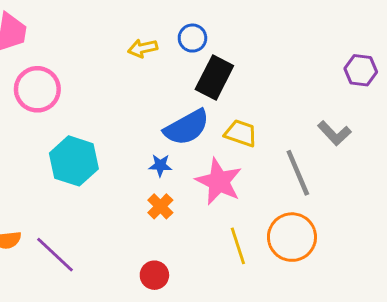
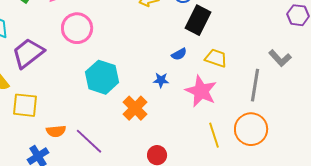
blue semicircle: (187, 127) -> (179, 54), size x0.5
gray line: (298, 173) -> (255, 85), turned 32
orange cross: (160, 206) -> (135, 108), moved, size x1.4

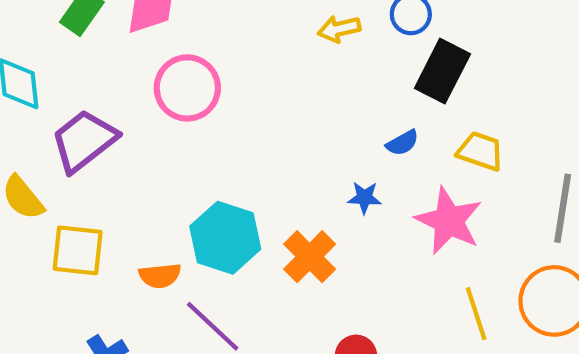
cyan hexagon: (102, 77) -> (225, 238), moved
orange semicircle: (56, 131) -> (160, 276), moved

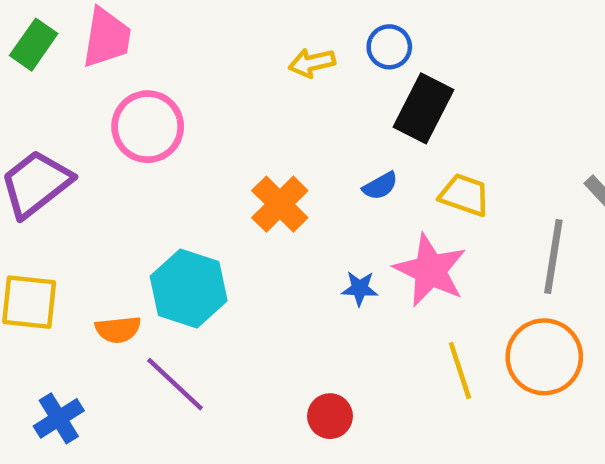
blue star: (364, 198) -> (360, 288), moved
orange cross: (310, 257) -> (280, 204), moved

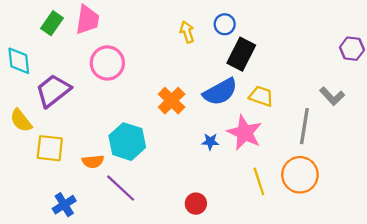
yellow arrow: (312, 63) -> (187, 32), turned 85
blue semicircle: (380, 186) -> (220, 92), size x2.0

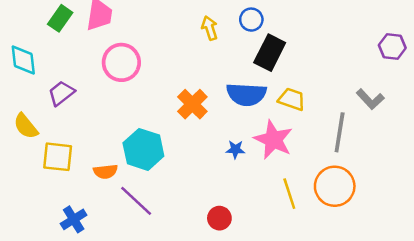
purple trapezoid: (53, 91) -> (61, 93), size x0.7
blue semicircle: (220, 92) -> (246, 94), turned 32

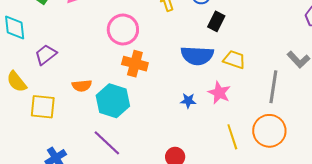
black rectangle: (270, 53) -> (216, 21), size x0.7
pink circle: (121, 62) -> (123, 30), moved
orange cross: (192, 104) -> (135, 64), moved, turned -30
pink star: (273, 140) -> (219, 93), size x0.7
orange semicircle: (105, 172) -> (82, 86), moved

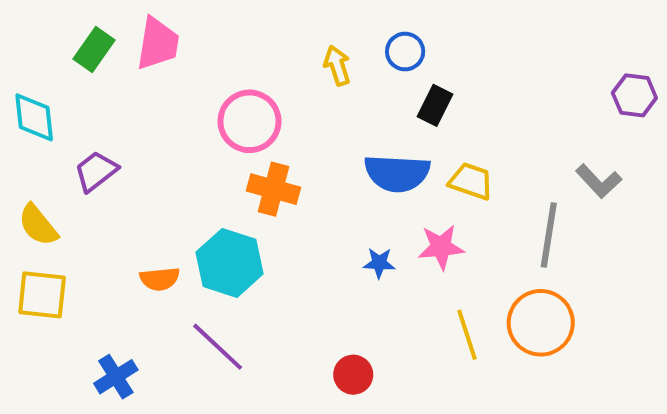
orange semicircle: (82, 86) -> (160, 279), moved
pink star: (219, 93) -> (441, 247), turned -30
yellow square: (43, 107) -> (42, 295), moved

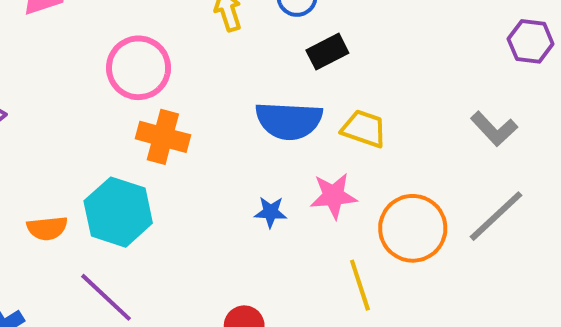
black rectangle: (435, 105) -> (327, 52), turned 36
gray line: (549, 235) -> (496, 216), moved, turned 38
orange circle: (541, 323) -> (413, 228), moved

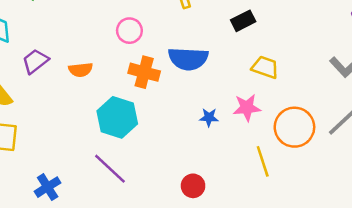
pink circle: (139, 68) -> (129, 31), size x0.7
blue semicircle: (289, 121) -> (188, 59), moved
orange semicircle: (47, 228) -> (81, 70), moved

